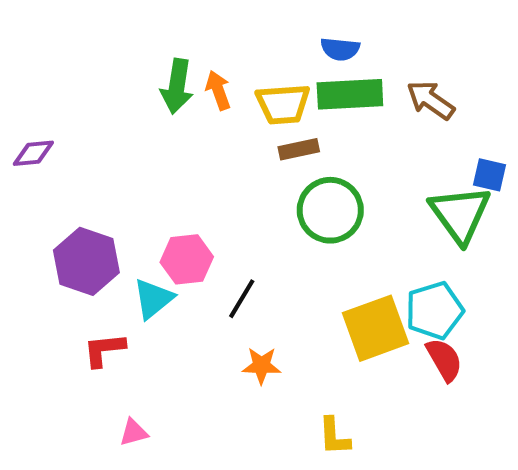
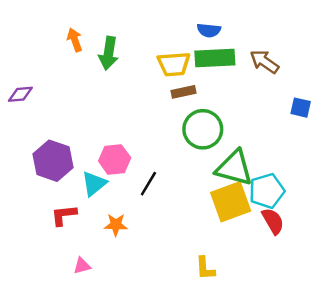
orange arrow: (218, 90) -> (75, 40), moved
green triangle: (460, 214) -> (234, 168), moved, turned -39
orange star: (261, 366) -> (116, 225), moved

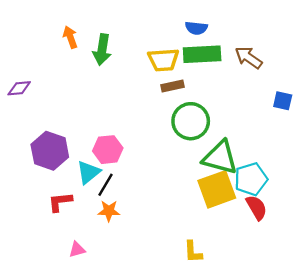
black line: (148, 184) -> (105, 185), moved

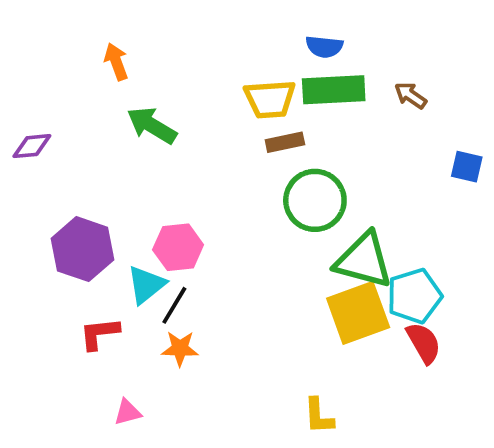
green arrow: (102, 50) -> (152, 125), moved, turned 112
brown arrow: (249, 58) -> (411, 95), size x0.7

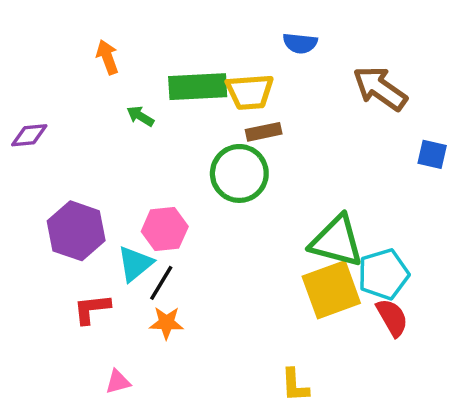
green rectangle: (334, 90) -> (198, 87), moved
brown arrow: (411, 95) -> (380, 88), size x1.8
green arrow: (152, 125) -> (140, 116), size x0.6
green circle: (315, 200) -> (239, 173), moved

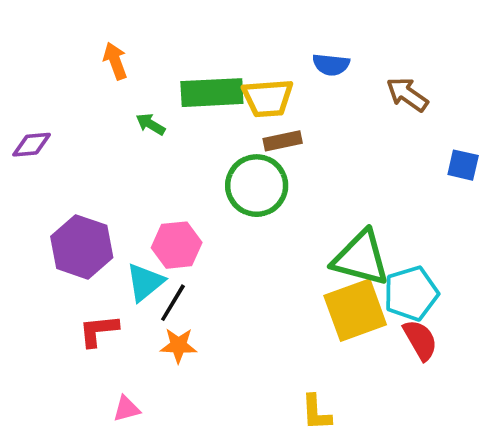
blue semicircle: (300, 43) -> (331, 65), moved
brown arrow: (380, 88) -> (407, 94), size x0.7

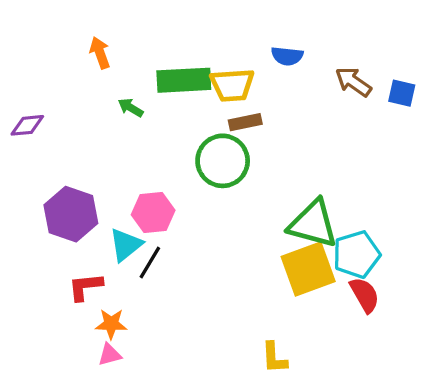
blue square: (463, 165) -> (402, 93), moved
orange star: (178, 346) -> (111, 324), moved

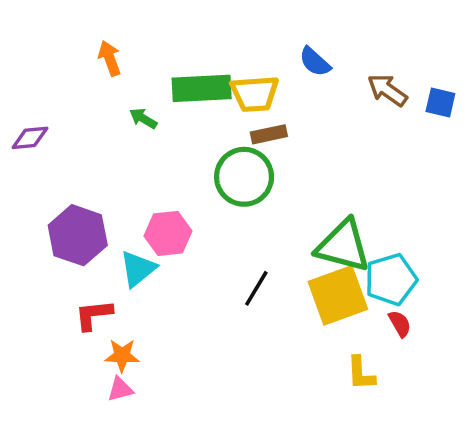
blue semicircle: (287, 56) -> (315, 62), turned 36
black line: (150, 263) -> (256, 288), moved
red semicircle: (365, 295) -> (400, 324), size x0.7
yellow L-shape: (274, 358) -> (361, 373), moved

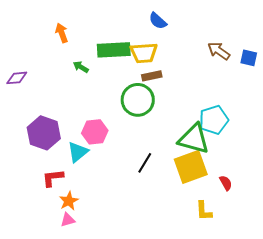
blue semicircle: (315, 62) -> (158, 21), moved
cyan pentagon: (391, 279) -> (214, 120), moved
orange star: (122, 356) -> (69, 201), turned -30

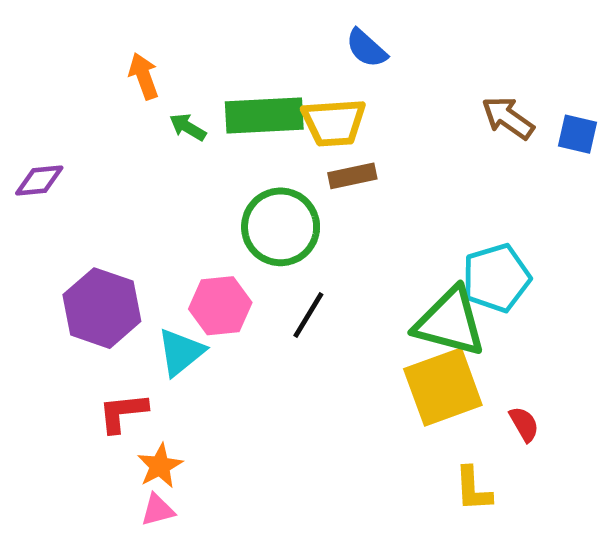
green arrow: (81, 67) -> (188, 127), moved
green circle: (138, 100) -> (281, 227), moved
black line: (145, 163) -> (308, 315), moved

